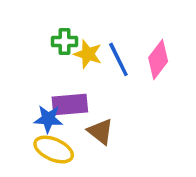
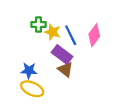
purple rectangle: (70, 104) -> (62, 55), moved, turned 42
brown triangle: (100, 131) -> (65, 69), moved

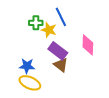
blue line: (71, 35) -> (61, 17), moved
pink diamond: (94, 35) -> (88, 45), moved, turned -35

